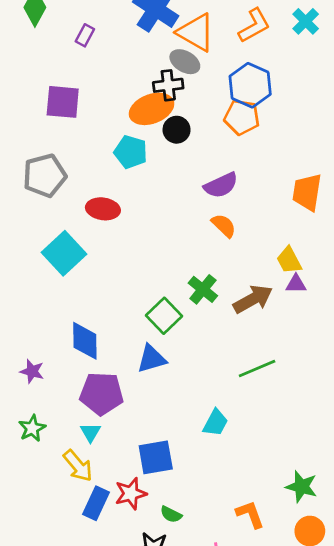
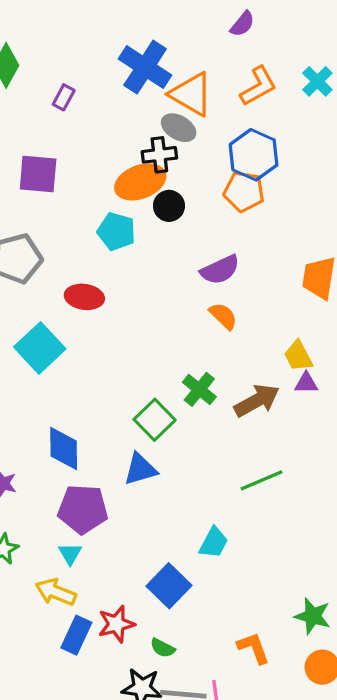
blue square: (156, 457) -> (169, 586), moved, turned -36
yellow arrow: (78, 466) -> (56, 592), turned 152

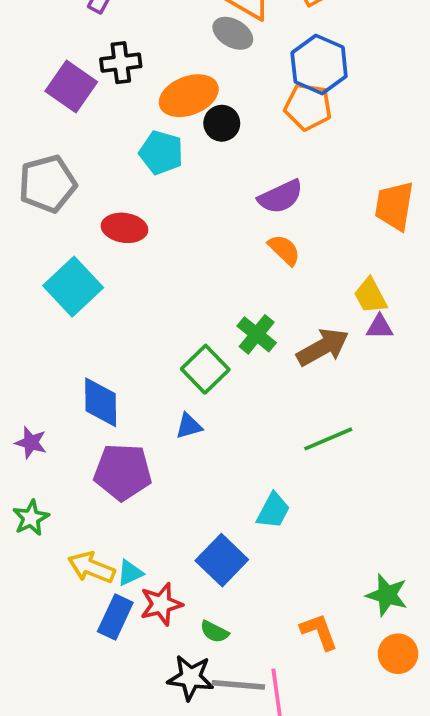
black cross: (159, 155) -> (121, 63), moved
purple square: (38, 174) -> (71, 87), turned 30
blue triangle: (140, 469) -> (189, 426), size x0.7
cyan triangle: (70, 554) -> (130, 573), moved, turned 35

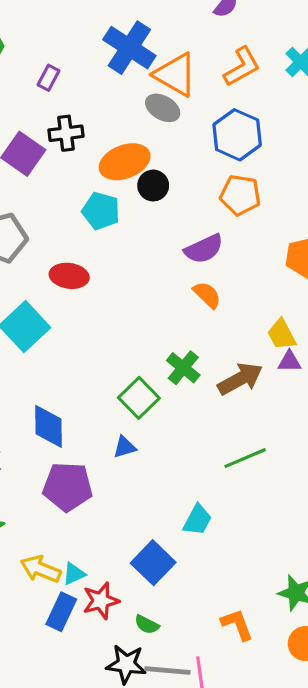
orange pentagon: (308, 107) -> (240, 195), moved

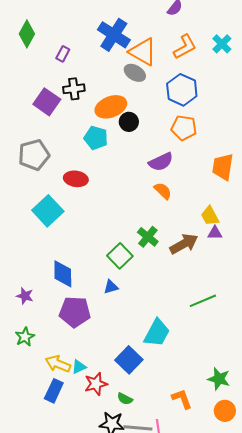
green line: (245, 458) -> (203, 301), moved
cyan trapezoid: (198, 520) -> (157, 333), size x1.4
blue rectangle: (61, 612) -> (54, 391), moved

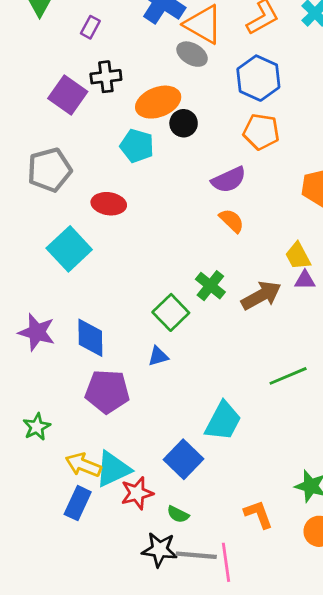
purple star: (25, 296) -> (37, 332), moved, size x1.5
cyan triangle: (79, 367) -> (113, 469), size x1.8

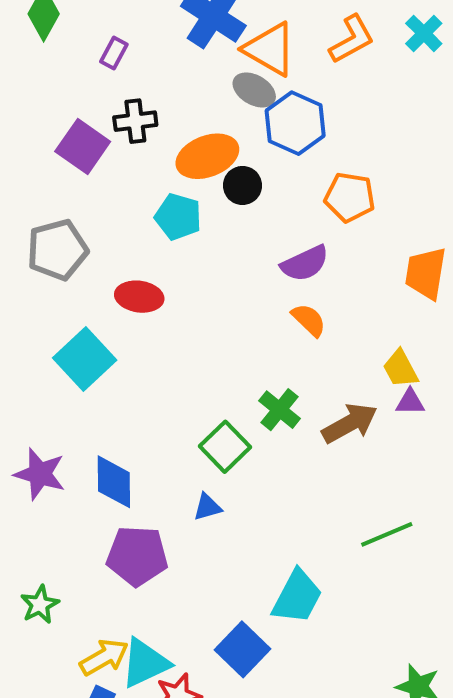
blue hexagon: (258, 78) -> (295, 123), moved
yellow arrow: (83, 465) -> (104, 657), turned 128

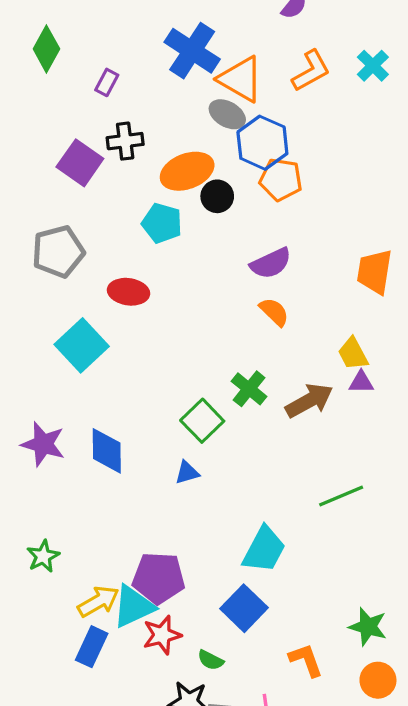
orange pentagon: (350, 197) -> (281, 180), moved
purple pentagon: (137, 556) -> (159, 578), moved
blue square: (243, 649) -> (244, 608), moved

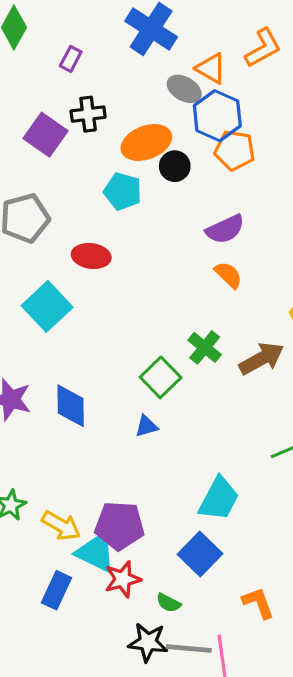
orange triangle: (241, 79) -> (211, 68), moved, size x0.7
yellow arrow: (98, 601) -> (61, 526), moved, turned 60
cyan triangle: (134, 606) -> (96, 552), turned 51

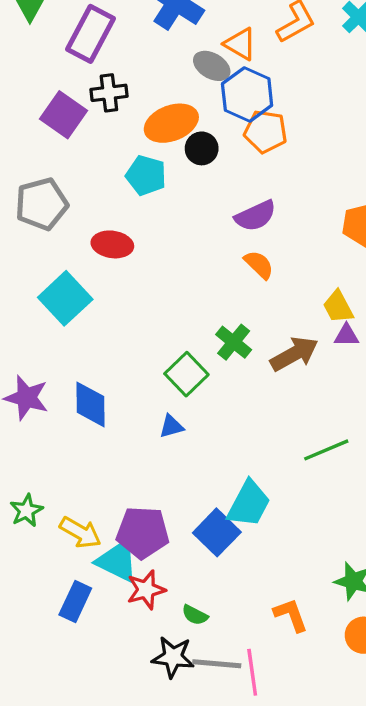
purple rectangle: (71, 59) -> (90, 34), size x2.0
blue square: (200, 554) -> (217, 532), moved

